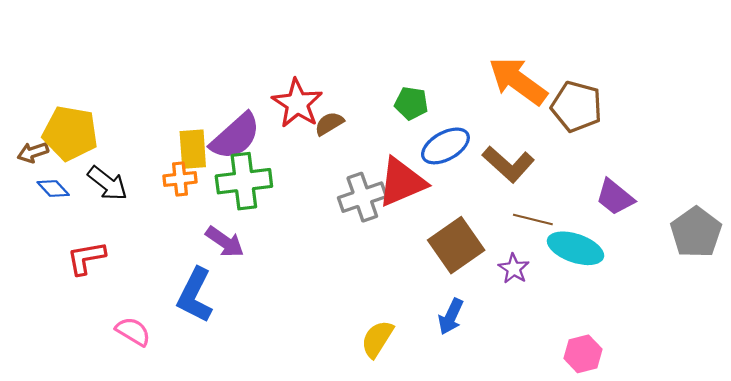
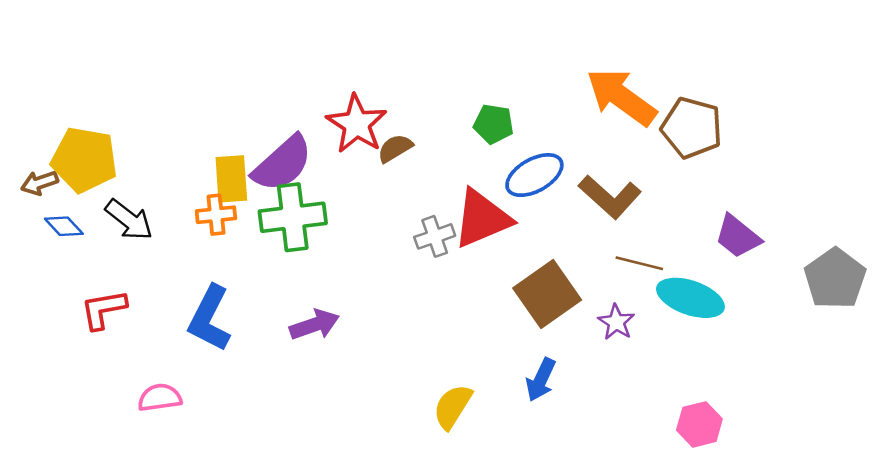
gray cross: (362, 197) -> (435, 236), size x0.7
purple arrow: (225, 242) -> (314, 325), moved, turned -54
blue L-shape: (195, 295) -> (210, 318), moved
pink semicircle: (133, 331) -> (160, 398), turned -39

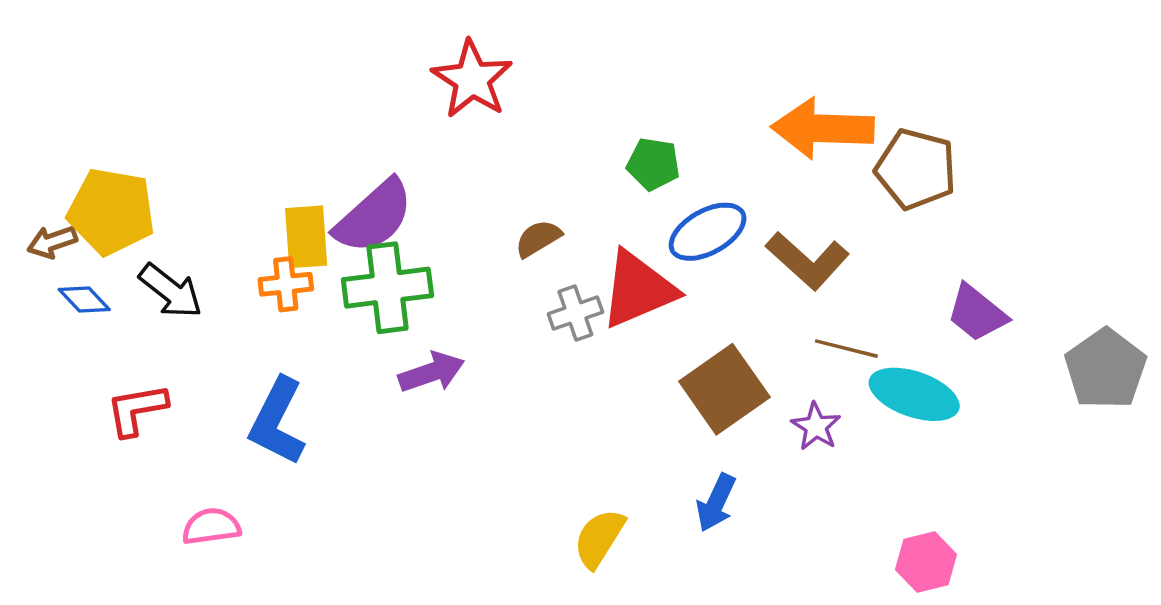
orange arrow: (621, 97) -> (823, 128), turned -34
red star: (357, 124) -> (472, 79), moved
brown semicircle: (395, 148) -> (538, 239), moved
purple arrow: (314, 325) -> (431, 372), moved

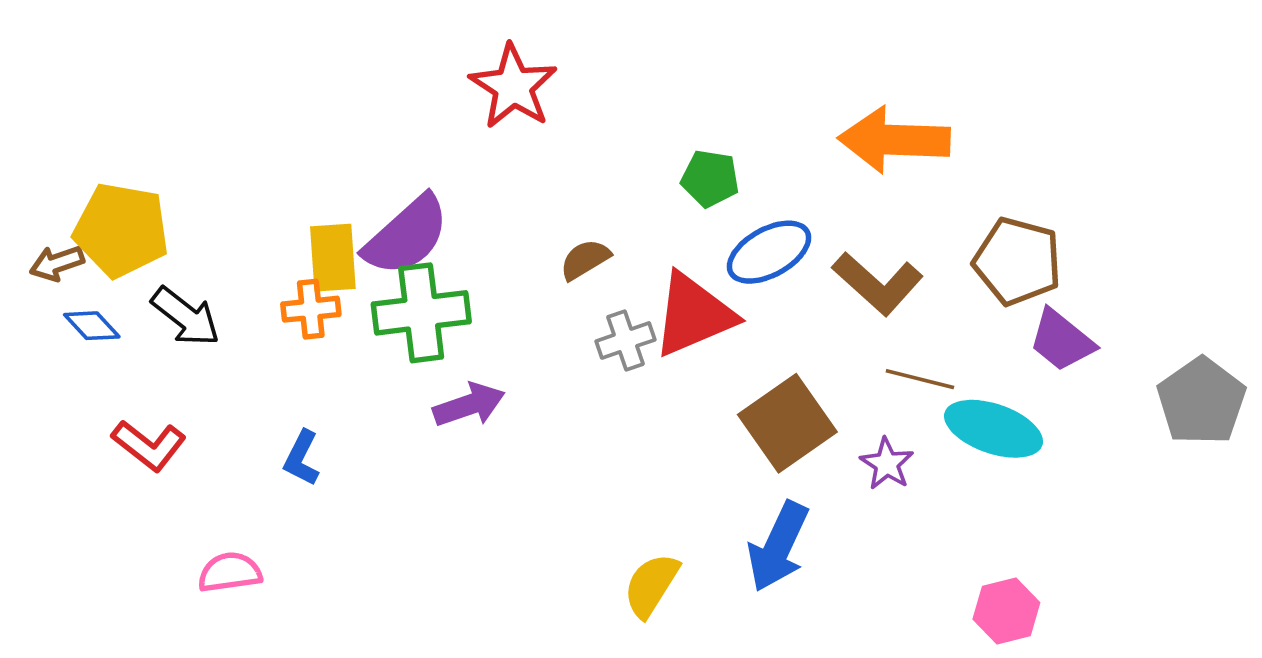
brown pentagon: (916, 169) -> (1017, 261), moved
red L-shape: (137, 410) -> (149, 445), turned -132
blue L-shape: (277, 421) -> (302, 458), size x0.6
blue arrow: (716, 503) -> (778, 547), size x1.4

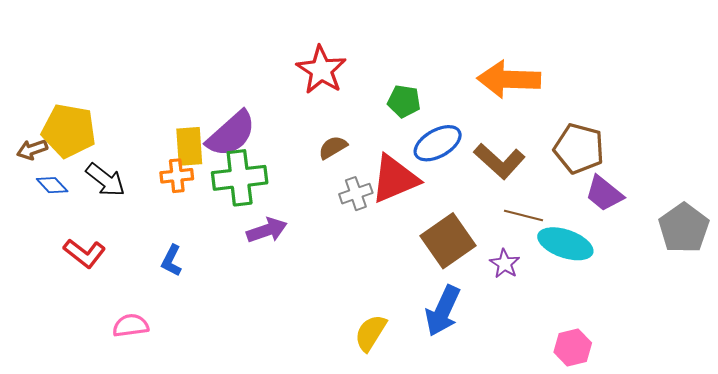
red star: (513, 86) -> (321, 70), moved

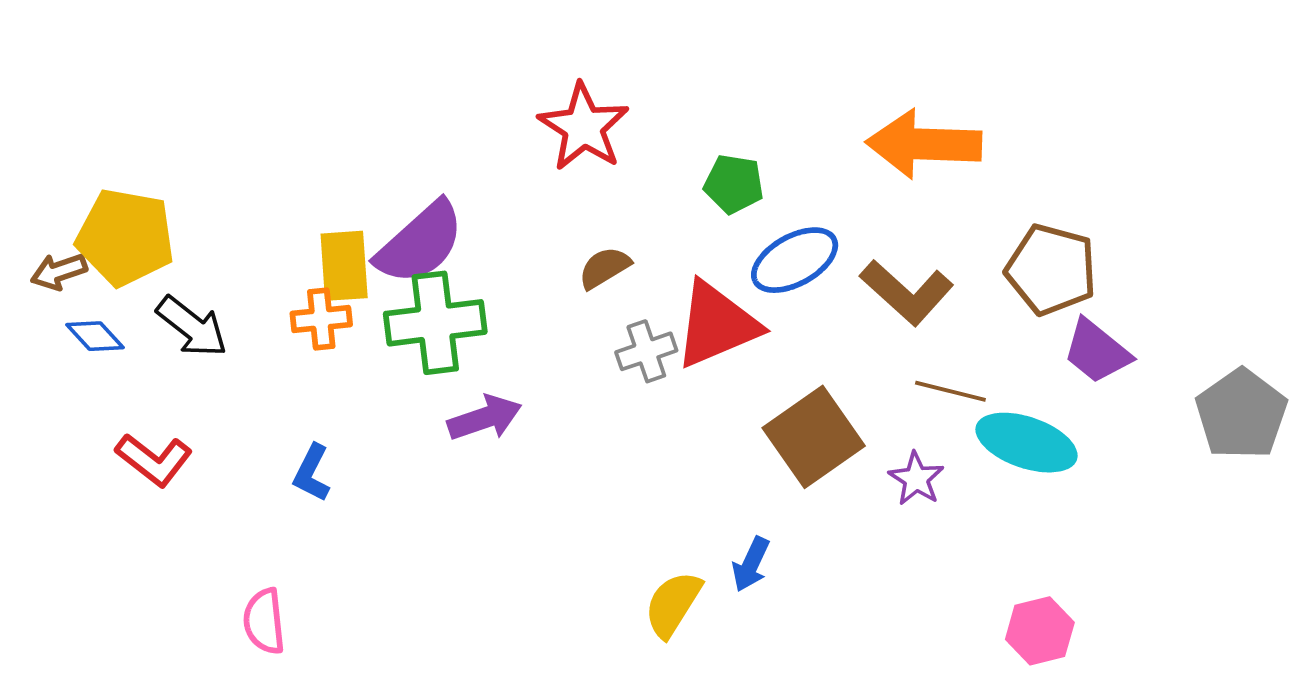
blue arrow: (443, 311) -> (751, 564), moved, size x0.6
pink semicircle: (131, 326) -> (264, 621), moved, turned -88

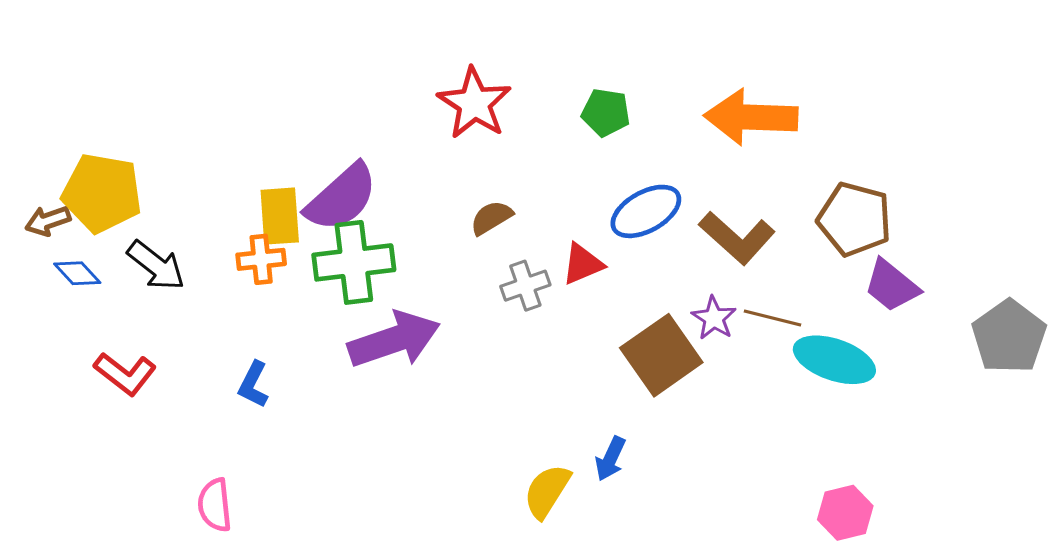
green pentagon: (734, 184) -> (606, 113), moved
red triangle: (717, 325) -> (583, 264), size x0.6
purple arrow: (485, 418) -> (394, 340), size x1.5
purple star: (916, 479) -> (714, 318), moved

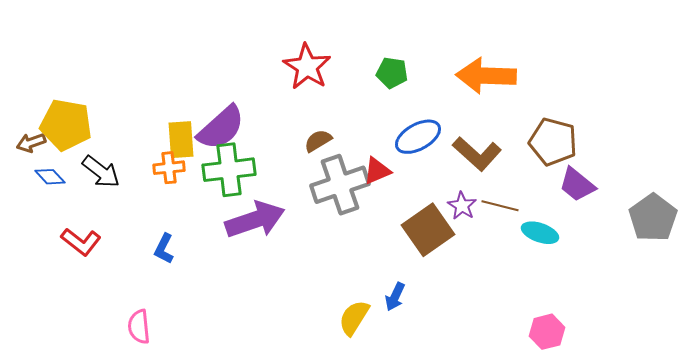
gray cross: (525, 286) -> (340, 185), size x1.8
cyan ellipse: (834, 360) -> (540, 233), size x0.7

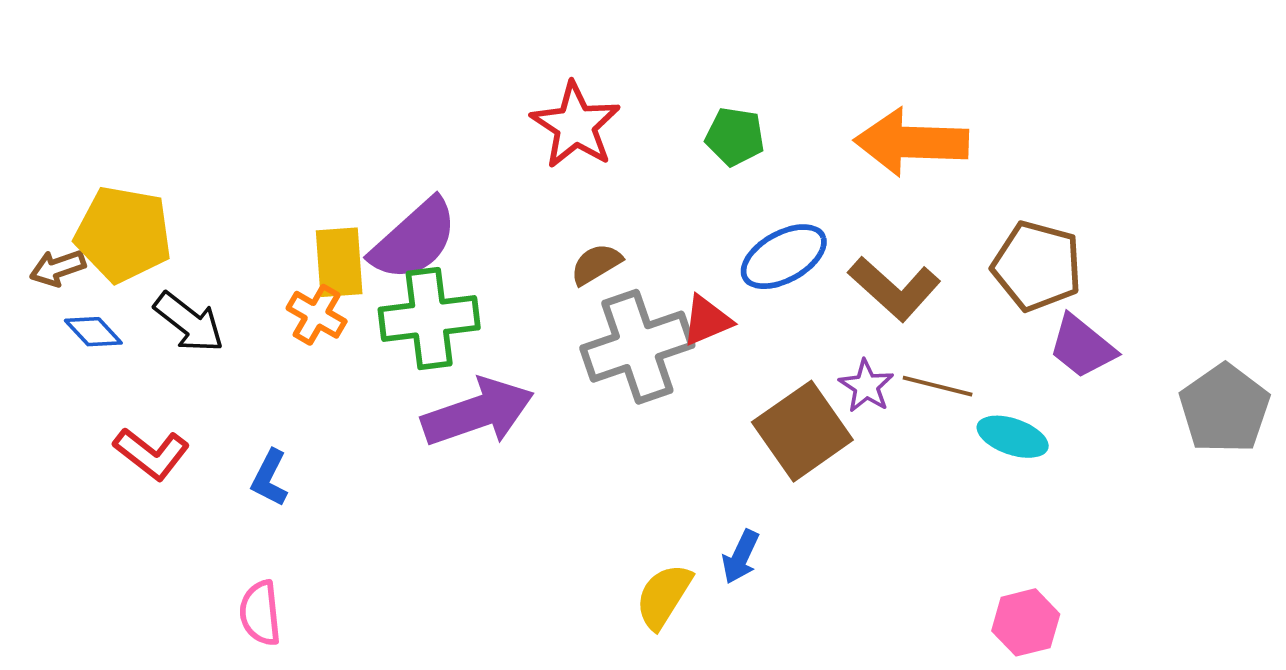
orange cross: (169, 168) -> (317, 315), turned 36
blue L-shape: (164, 249) -> (270, 478), moved

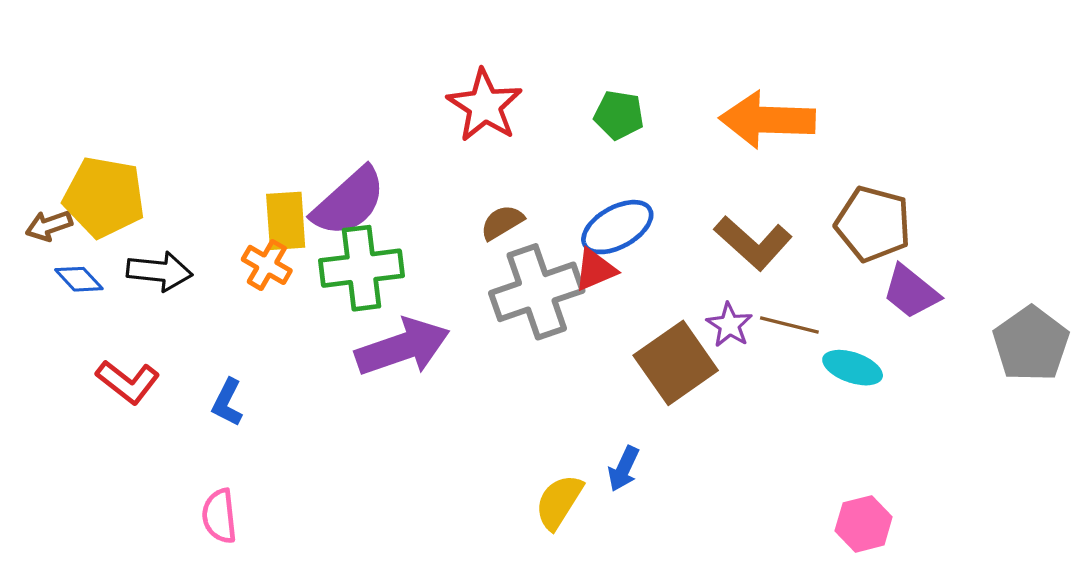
blue ellipse: (784, 257) -> (617, 227), moved
black arrow: (189, 322) -> (159, 271), turned -32

